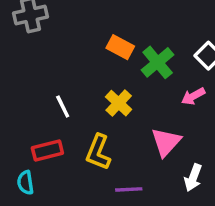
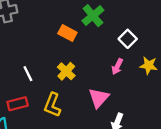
green cross: (158, 62) -> (93, 16), moved
pink arrow: (193, 96) -> (117, 67), turned -35

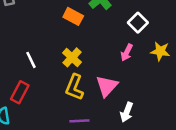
red rectangle: (18, 104) -> (20, 92), turned -48
yellow L-shape: (52, 105) -> (74, 87), moved

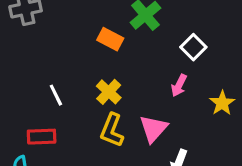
yellow star: (160, 51) -> (222, 103), moved, turned 30
red rectangle: (20, 92) -> (42, 137), turned 60

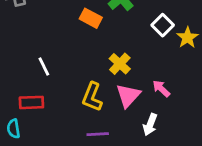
pink arrow: (179, 85) -> (161, 89), moved, turned 108
yellow cross: (109, 92) -> (120, 64), moved
yellow star: (222, 103) -> (187, 38), moved

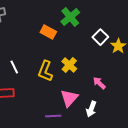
pink triangle: (128, 96) -> (69, 98), moved
yellow L-shape: (92, 97) -> (45, 71), moved

